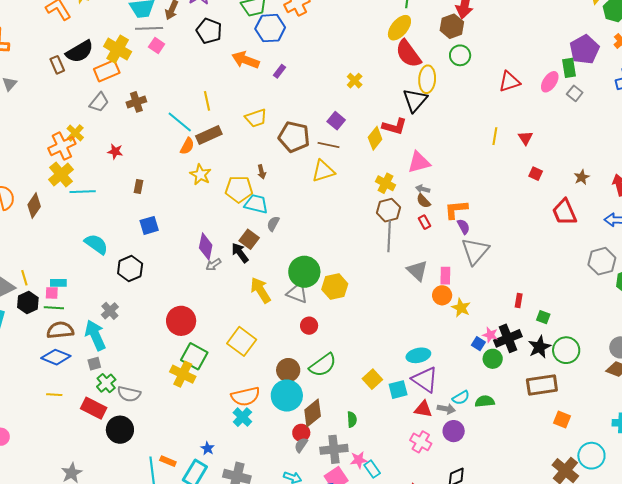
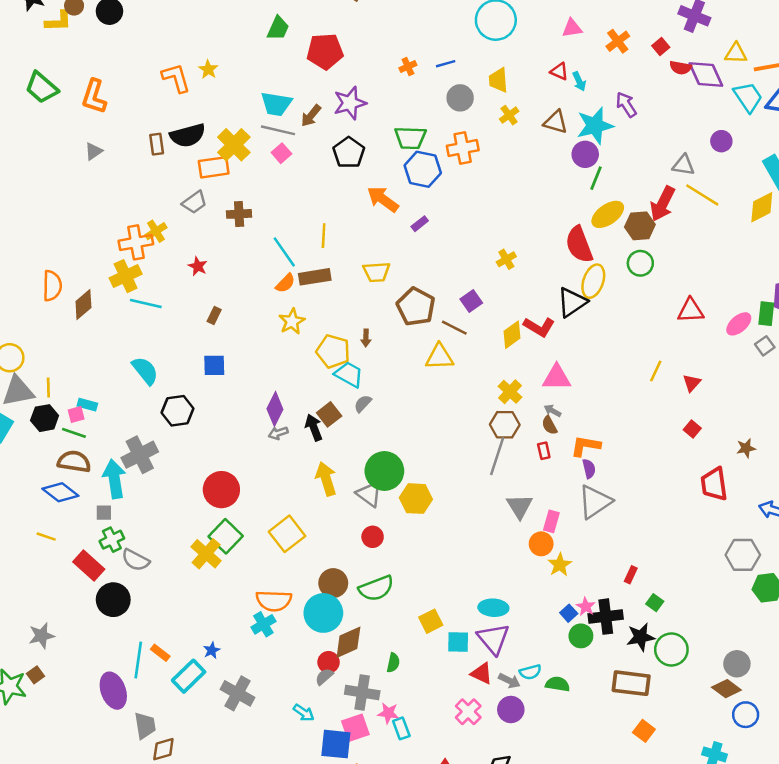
yellow ellipse: (399, 28) -> (608, 214), moved
pink square: (52, 293) -> (76, 414), turned -32
gray cross: (110, 311) -> (140, 455), size x1.6

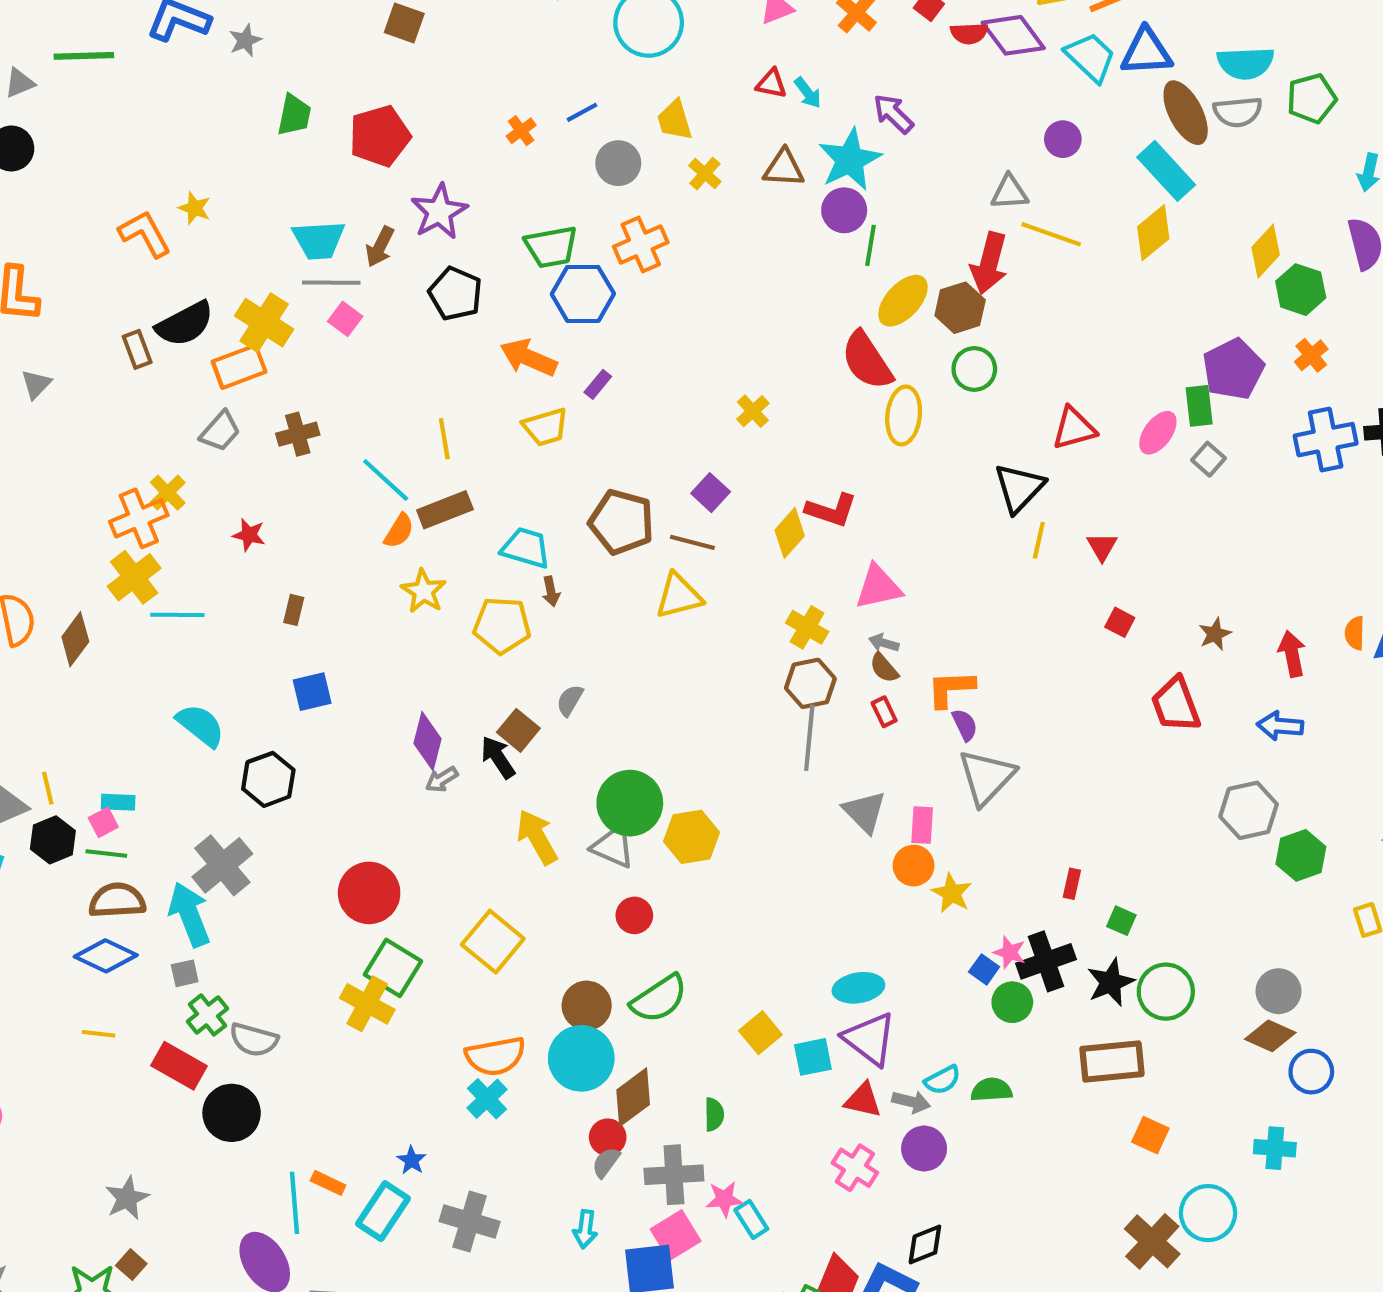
yellow trapezoid: (376, 272) -> (546, 427), moved
black triangle: (572, 302) -> (1019, 488), moved
cyan trapezoid: (349, 374) -> (526, 548), moved
cyan arrow: (304, 713) -> (585, 1229), turned 75

